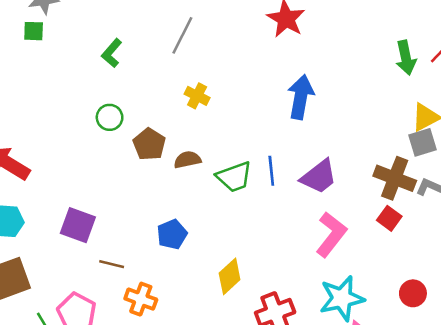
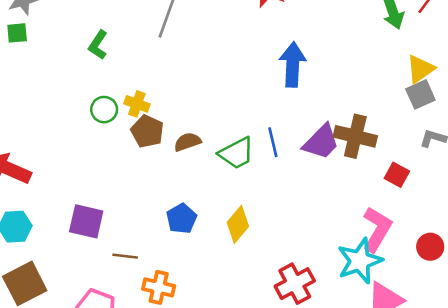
yellow cross: (197, 96) -> (137, 104), moved
brown cross: (395, 178) -> (355, 136), moved
pink L-shape: (331, 234) -> (377, 229), moved
yellow diamond: (230, 276) -> (238, 224), moved

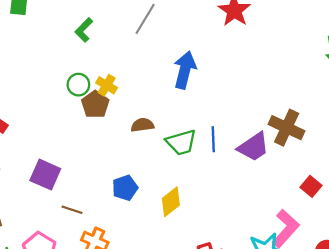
blue arrow: (293, 65) -> (185, 70), moved
brown pentagon: (147, 131) -> (95, 104), moved
brown cross: (355, 136) -> (287, 128), moved

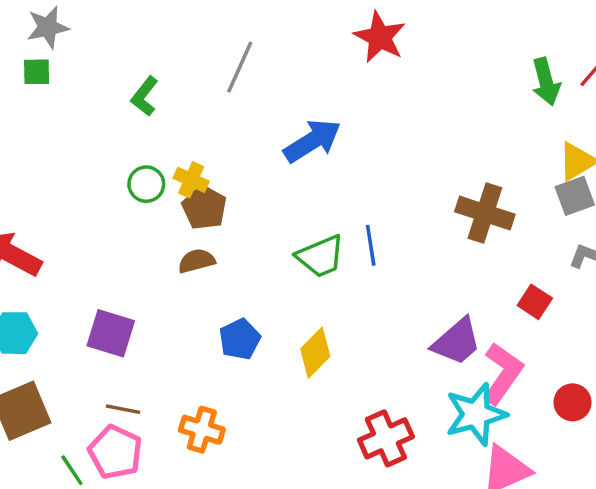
blue arrow: (185, 70) -> (312, 141), turned 51
brown pentagon: (95, 104) -> (204, 208), moved
brown semicircle: (142, 125) -> (196, 261), moved
purple trapezoid: (253, 147) -> (457, 342), moved
brown line: (72, 210) -> (123, 409), moved

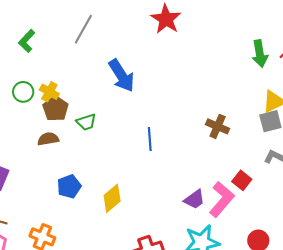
blue arrow: (312, 141) -> (122, 76), turned 84
brown cross: (485, 213) -> (218, 126), size x0.7
green trapezoid: (321, 256) -> (86, 122), moved, size x0.7
purple trapezoid: (457, 342) -> (194, 199), size x0.7
pink L-shape: (502, 373) -> (222, 199), moved

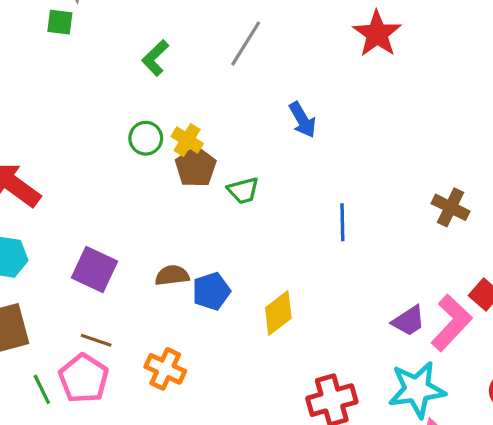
blue arrow: (122, 76) -> (303, 120), size x0.7
brown semicircle: (48, 139) -> (172, 275), moved

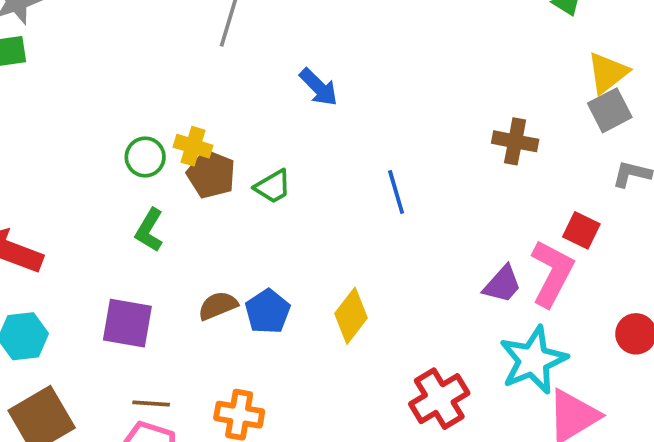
green L-shape: (155, 58) -> (149, 230), moved

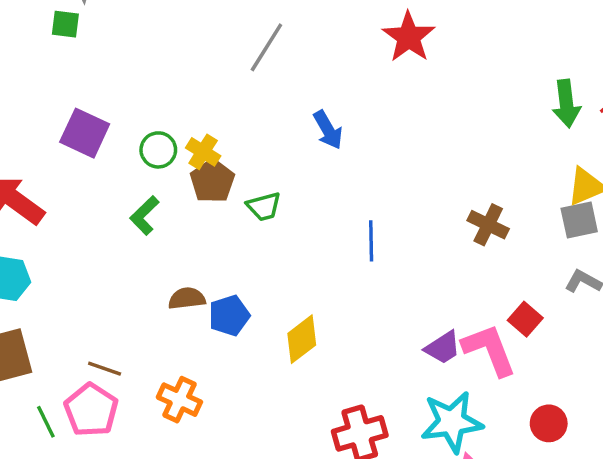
pink L-shape: (552, 273) -> (489, 350), turned -64
purple square: (127, 323) -> (85, 133), moved

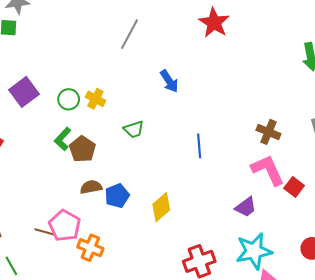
purple square: (85, 133) -> (24, 92), turned 32
brown pentagon: (212, 181) -> (82, 149), moved
pink L-shape: (489, 350) -> (268, 170), moved
pink pentagon: (91, 410) -> (65, 226), moved

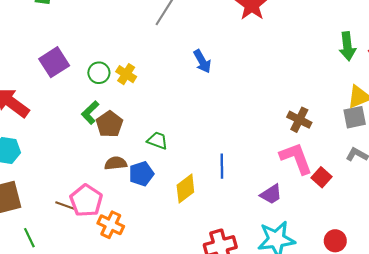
green trapezoid: (134, 129) -> (157, 141), moved, turned -145
blue line: (199, 146) -> (222, 166), moved

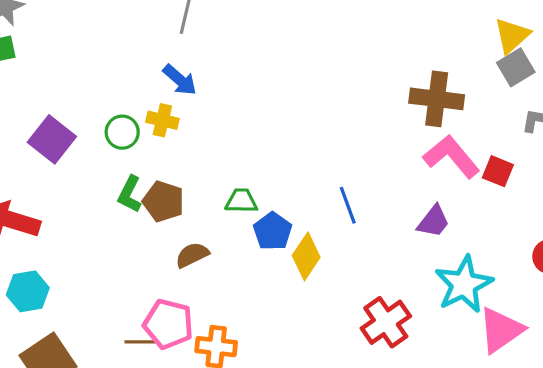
blue arrow: (202, 61) -> (180, 80), moved
brown cross: (299, 120) -> (437, 99), size x1.4
blue pentagon: (141, 174) -> (273, 231), moved

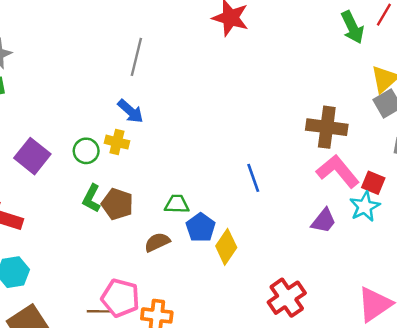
blue line: (348, 205) -> (253, 178), moved
brown semicircle: (192, 255) -> (157, 242), moved
cyan star: (464, 284) -> (365, 207), moved, size x0.7

